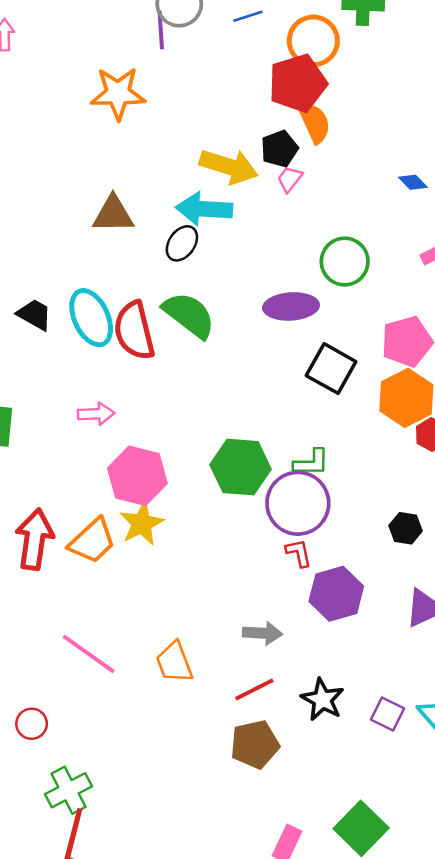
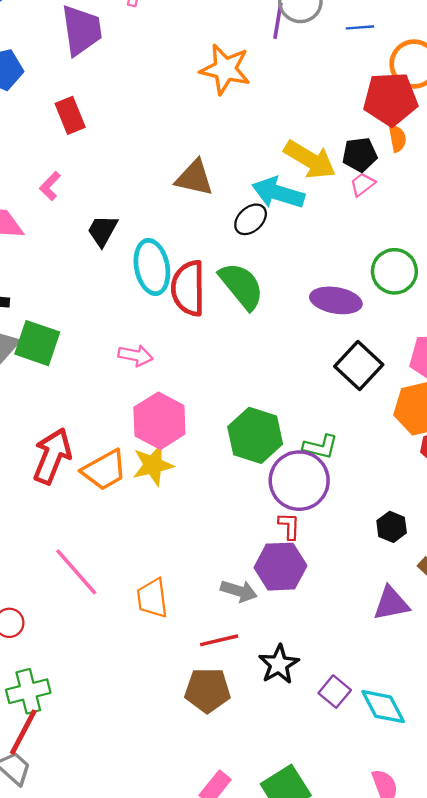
orange semicircle: (314, 122) -> (397, 138), size x0.7
black trapezoid: (34, 315) -> (102, 231), moved, turned -104
purple hexagon: (336, 594) -> (281, 567), moved

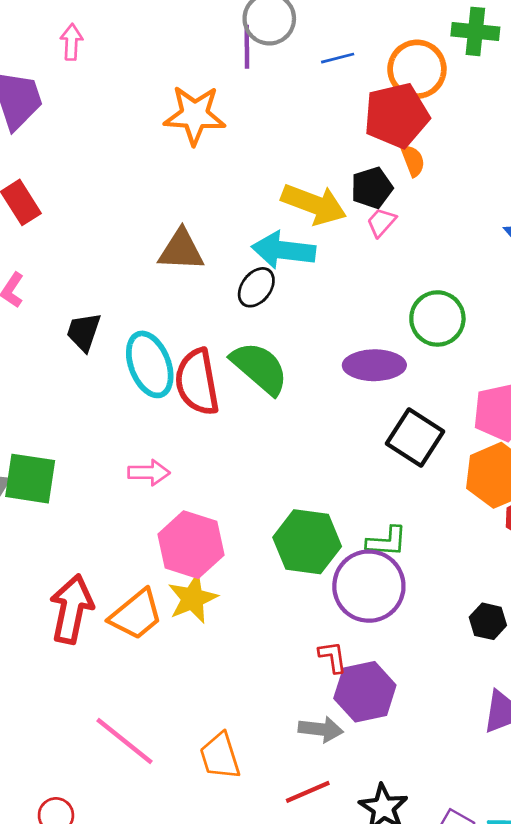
blue line: (360, 27) -> (338, 58), moved
red L-shape: (289, 526) -> (333, 657), moved

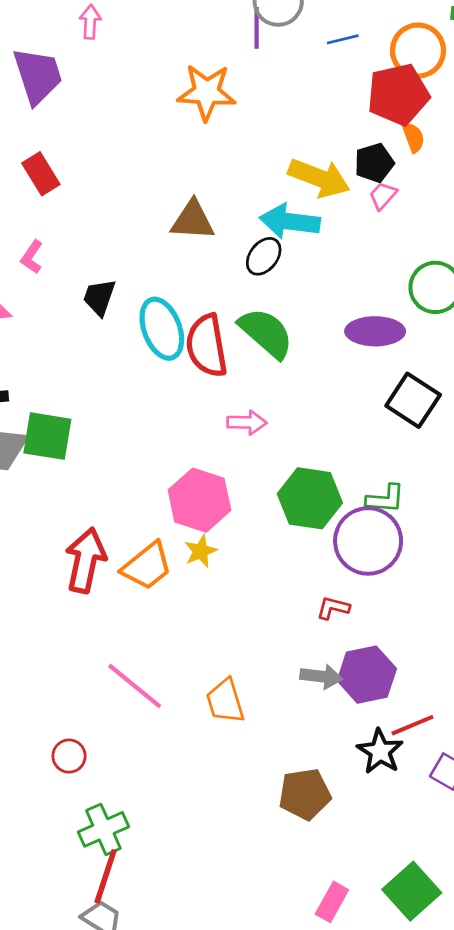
pink arrow: (149, 473) -> (247, 423), moved
yellow star: (193, 598) -> (201, 551), size x0.7
red L-shape: (333, 657) -> (333, 608), turned -68
purple hexagon: (365, 692) -> (367, 675), moved
red line: (308, 792) -> (412, 725), moved

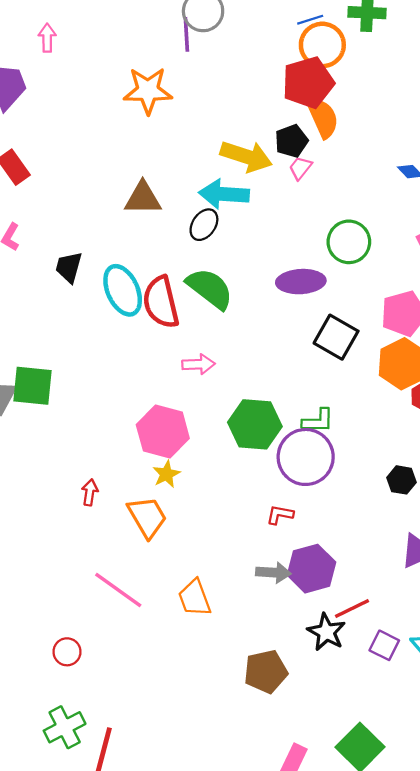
blue line: (343, 39) -> (310, 20), moved
orange semicircle: (413, 137) -> (323, 118), size x1.6
red arrow: (86, 560) -> (90, 492), moved, size x0.5
orange trapezoid: (147, 566) -> (147, 517), moved, turned -78
green cross: (103, 829) -> (65, 727), moved

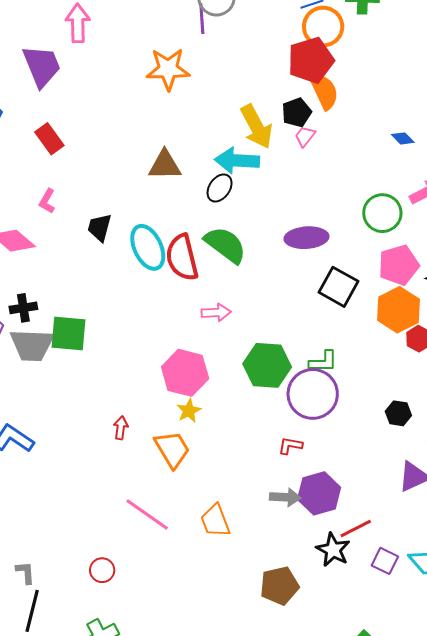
pink arrow: (47, 38) -> (78, 23), size x1.5
yellow arrow: (246, 156) -> (256, 127), turned 45
green circle: (349, 242) -> (382, 213), moved

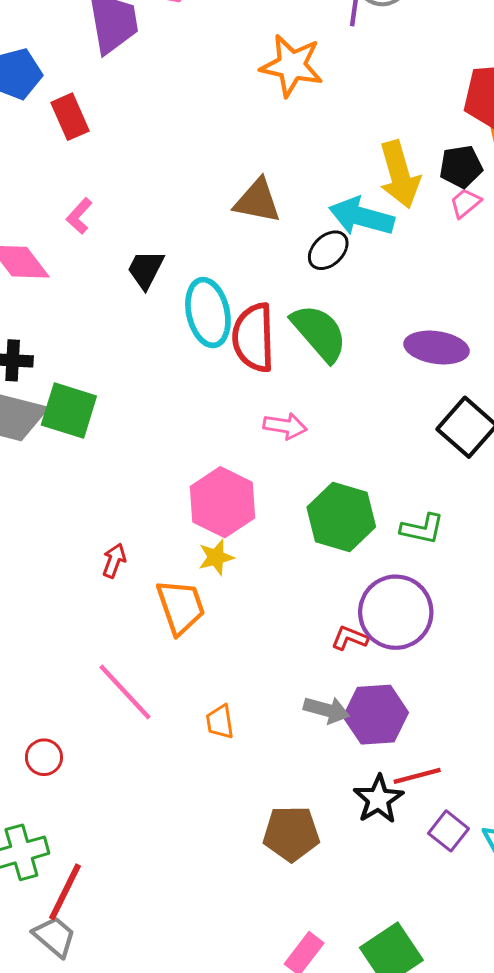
red rectangle: (49, 139) -> (70, 117), moved
purple circle: (313, 394) -> (396, 612), moved
orange trapezoid: (215, 521) -> (220, 722), size x0.7

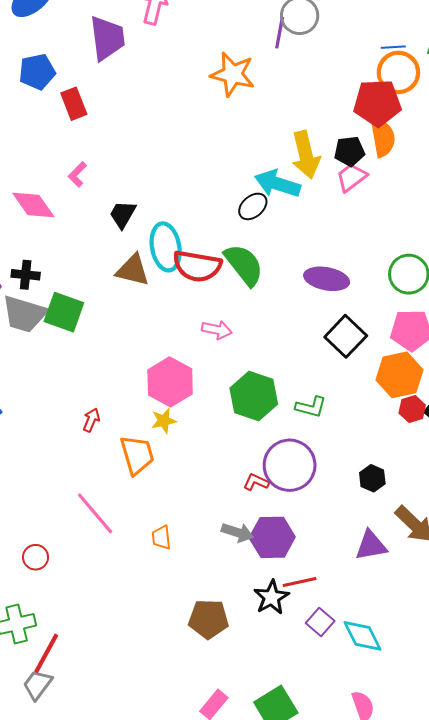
brown triangle: (257, 201) -> (133, 270), moved
pink trapezoid: (465, 203) -> (352, 177), size x1.4
red semicircle: (254, 338) -> (197, 266), turned -81
gray trapezoid: (55, 937) -> (37, 685), turned -96

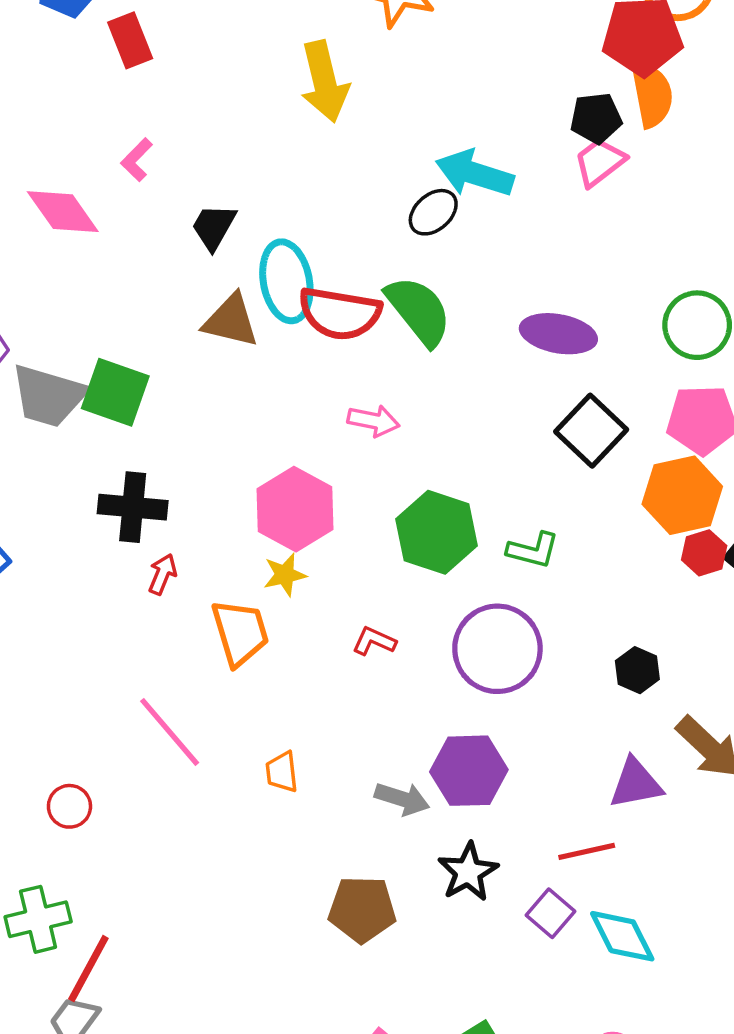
yellow arrow: (306, 155) -> (324, 82), moved
black cross: (26, 275) -> (133, 507), moved, size x1.4
red L-shape: (256, 482) -> (374, 641), moved
gray arrow: (237, 532) -> (402, 799), moved
red line: (300, 582) -> (587, 851), moved

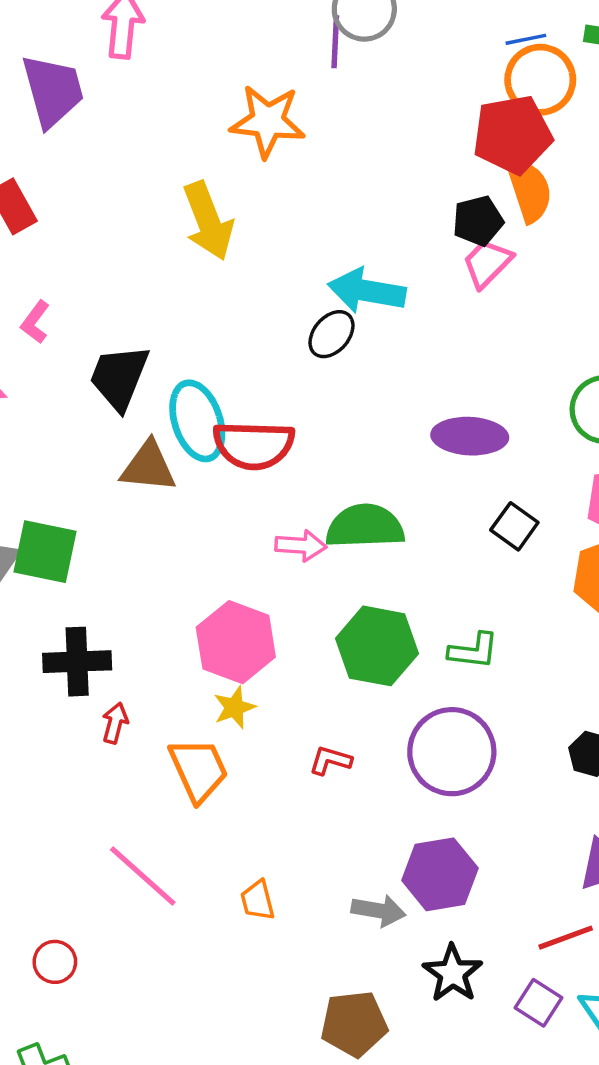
black trapezoid: (214, 227) -> (119, 377), size x1.4
green semicircle: (419, 311) -> (365, 526), moved, turned -46
black square: (591, 431) -> (514, 526), size x0.7

